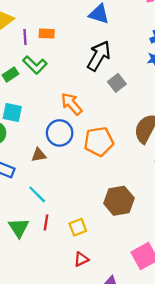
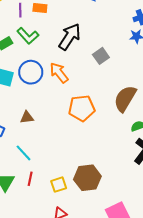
black arrow: (99, 56) -> (70, 37), moved
blue circle: (60, 133) -> (31, 72), moved
brown hexagon: (119, 201) -> (87, 178), moved

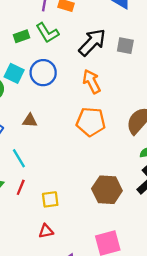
gray square: (101, 56) -> (125, 46), moved, turned 35
orange arrow: (59, 73) -> (92, 81), moved
brown hexagon: (87, 178) -> (107, 190), moved

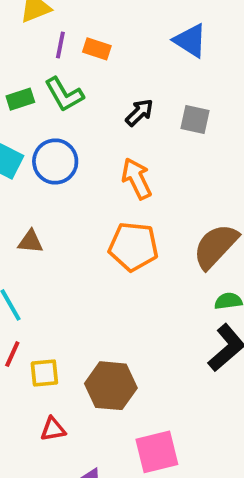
black arrow: (92, 42) -> (139, 113), size x0.6
brown hexagon: (107, 190) -> (111, 386), moved
yellow square: (50, 199) -> (44, 373), moved

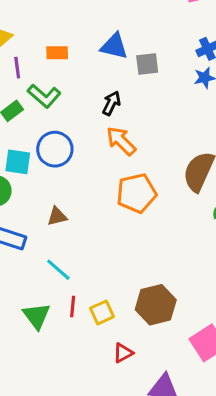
blue triangle: (190, 41) -> (114, 46), moved
purple line: (60, 45) -> (17, 68), moved
black arrow: (139, 113) -> (111, 103), moved
gray square: (195, 120) -> (147, 64), moved

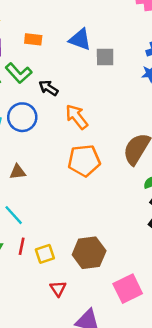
black arrow: (111, 103) -> (48, 88), moved, turned -90
red triangle: (123, 353) -> (58, 289), turned -42

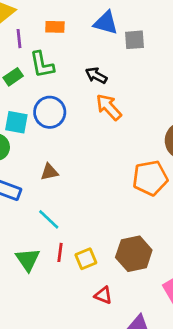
green L-shape: (19, 73) -> (42, 65), turned 36
black arrow: (48, 88) -> (96, 75), moved
orange pentagon: (84, 161) -> (150, 178), moved
red triangle: (58, 289) -> (103, 295), turned -30

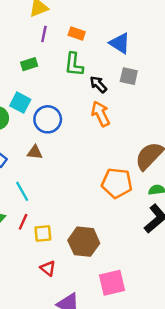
gray square: (134, 40) -> (129, 76), moved
green L-shape: (42, 65) -> (74, 64), moved
blue circle: (50, 112) -> (48, 119), moved

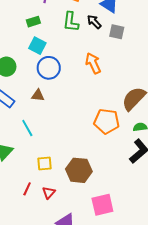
black arrow: (98, 84) -> (94, 22), moved
cyan square: (20, 103) -> (37, 46), moved
red line: (23, 222) -> (27, 189), moved
red triangle: (48, 268) -> (49, 193), turned 32

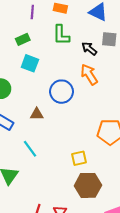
black arrow: (94, 22) -> (89, 49), moved
blue circle: (49, 68) -> (62, 92), moved
yellow square: (45, 163) -> (79, 158), moved

